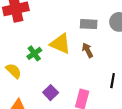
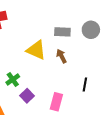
green cross: (34, 53) -> (13, 79), moved

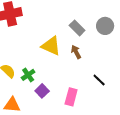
gray rectangle: (62, 32) -> (77, 28), turned 42
black line: (85, 85) -> (99, 80), turned -56

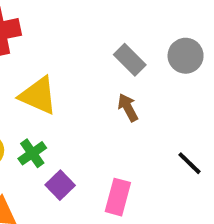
yellow triangle: (51, 46) -> (38, 96), moved
black line: (99, 80) -> (190, 163), moved

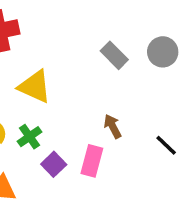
brown arrow: (128, 107) -> (113, 126), moved
pink rectangle: (118, 197) -> (92, 161), moved

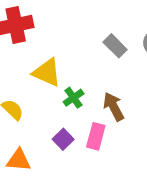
brown arrow: (113, 126) -> (114, 107), size x1.4
green cross: (30, 137) -> (74, 98), moved

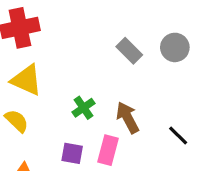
yellow triangle: (47, 73) -> (26, 80), moved
purple square: (63, 139) -> (72, 153), turned -36

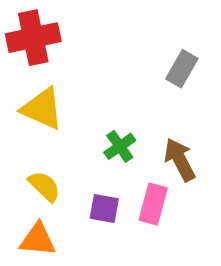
gray rectangle: (129, 51) -> (182, 69), turned 75
yellow semicircle: (17, 121) -> (44, 186), moved

